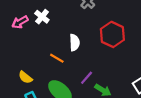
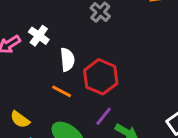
red hexagon: (112, 34) -> (101, 77), moved
white semicircle: (75, 42) -> (67, 60), moved

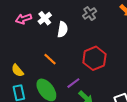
white semicircle: (67, 60) -> (63, 29), moved
red hexagon: (101, 77) -> (94, 58), moved

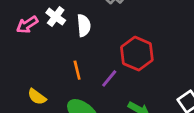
orange line: (50, 59) -> (77, 70), turned 48
purple line: (73, 83) -> (109, 78), moved

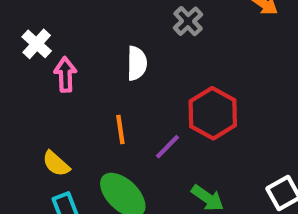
white cross: (56, 17) -> (37, 44), moved
pink arrow: (27, 25) -> (65, 74), moved, turned 115

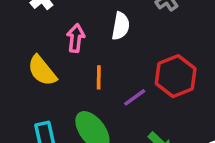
pink arrow: (65, 74) -> (76, 38), moved
yellow semicircle: (56, 164) -> (42, 71), moved, size x1.4

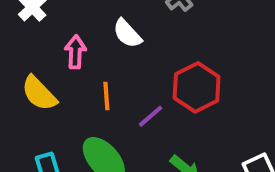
white semicircle: (121, 26) -> (127, 34), turned 132

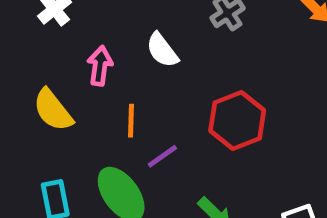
purple line: (151, 116) -> (162, 156), moved

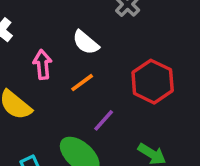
orange line: (131, 121) -> (82, 83), moved, turned 65

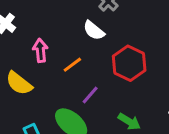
white semicircle: (86, 42) -> (94, 30), moved

